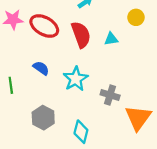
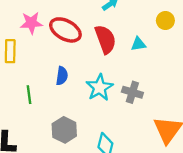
blue semicircle: (41, 68) -> (62, 76), turned 63
gray cross: (110, 95) -> (132, 92), moved

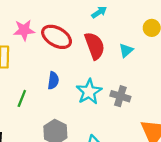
cyan triangle: (138, 44) -> (126, 50), turned -32
green line: (29, 95) -> (22, 98), turned 30

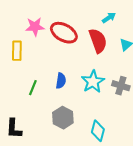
cyan arrow: (99, 12) -> (109, 18), moved
blue semicircle: (53, 81) -> (61, 81), moved

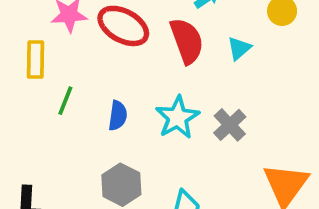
gray cross: (121, 86) -> (230, 125), turned 30
green line: (33, 88) -> (65, 101), moved

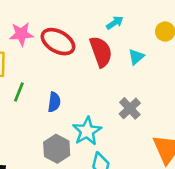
cyan star: (177, 117) -> (87, 131), moved

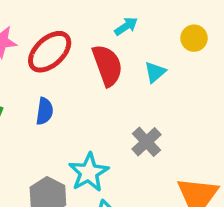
red ellipse: (58, 42) -> (50, 52), turned -72
blue semicircle: (54, 102) -> (45, 111), moved

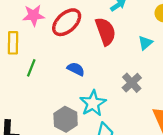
cyan triangle: (155, 72) -> (145, 43), moved
blue semicircle: (45, 111) -> (76, 69), moved, turned -72

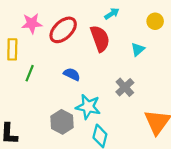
cyan star: (93, 103) -> (88, 107), turned -30

